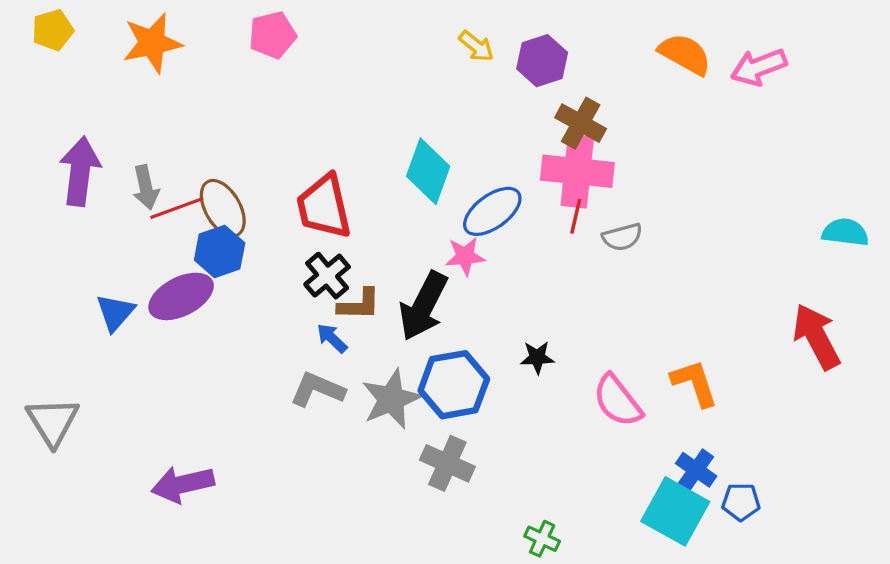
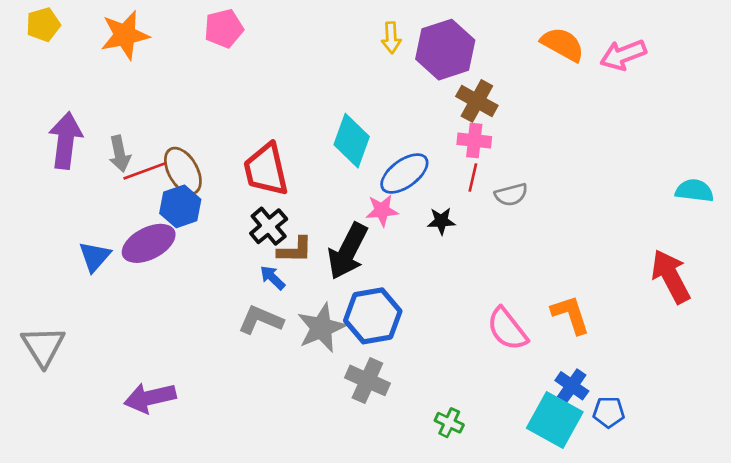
yellow arrow: (476, 46) -> (391, 38), turned 48
purple hexagon: (542, 61) -> (445, 50), size x1.4
pink cross: (577, 171) -> (474, 141), size x0.6
black star: (537, 357) -> (441, 221), moved
green cross: (542, 539) -> (449, 423), moved

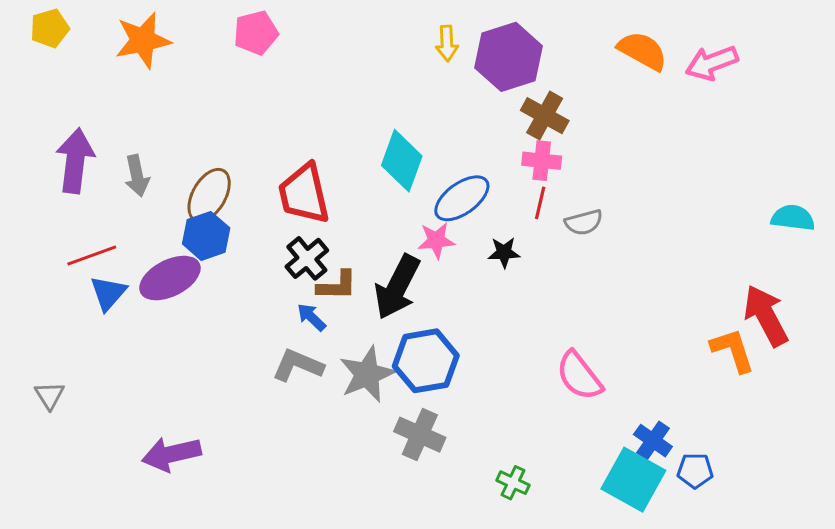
red line: (145, 171) -> (92, 255), moved
brown ellipse: (183, 171) -> (209, 195), turned 60
orange L-shape: (570, 315) -> (733, 350), moved
gray triangle: (43, 346) -> (50, 395), size x0.6

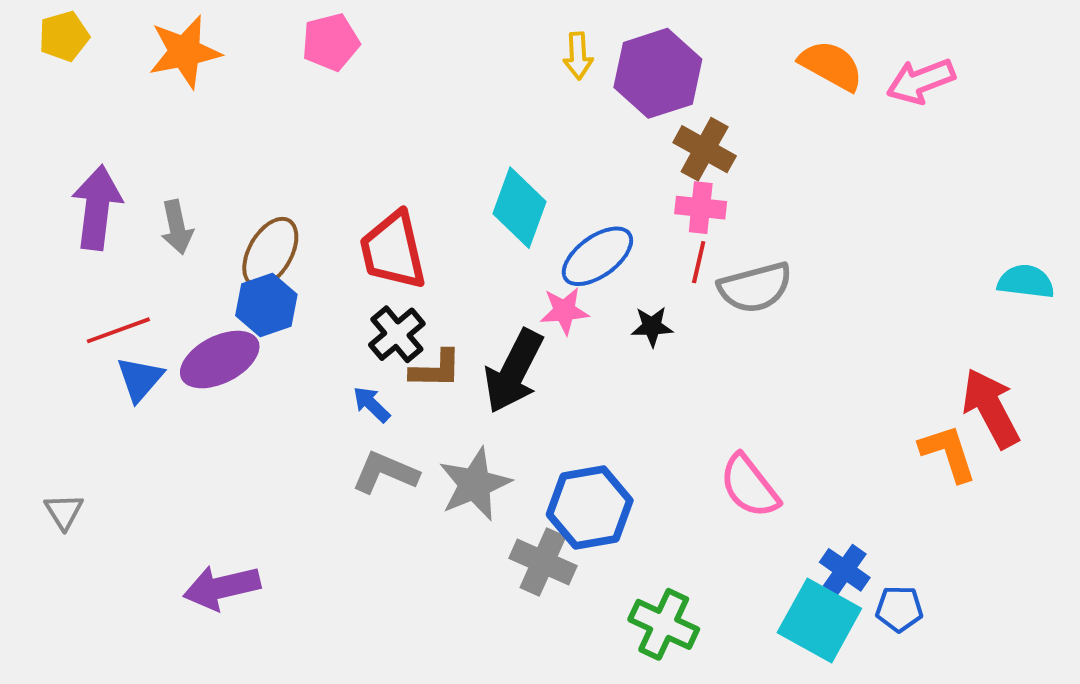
gray semicircle: (584, 222) -> (755, 287), size x1.5
blue arrow: (311, 317) -> (372, 404), moved
blue hexagon: (426, 361) -> (590, 508), moved
green cross: (513, 483) -> (664, 624), size x1.6

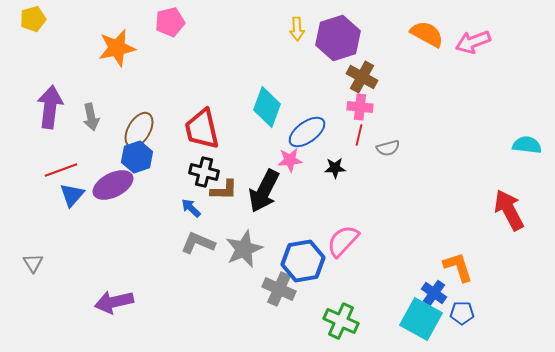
orange star: (185, 52) -> (117, 48), moved
gray semicircle: (755, 287) -> (388, 148), size x0.6
black cross: (397, 334) -> (204, 172), turned -36
orange L-shape: (948, 453) -> (458, 267), moved
pink semicircle: (749, 486) -> (343, 241), moved, turned 81

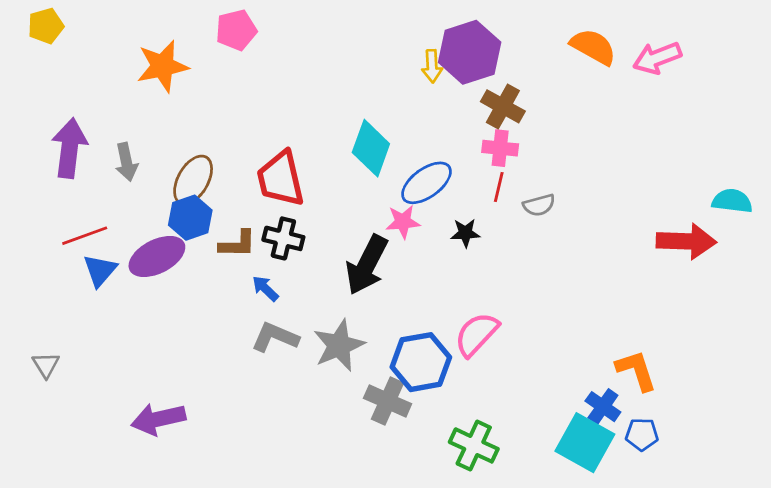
yellow arrow: (297, 29) -> (432, 66), moved
brown L-shape: (224, 190) -> (238, 244), moved
red arrow: (509, 210) -> (686, 241), moved, turned 120

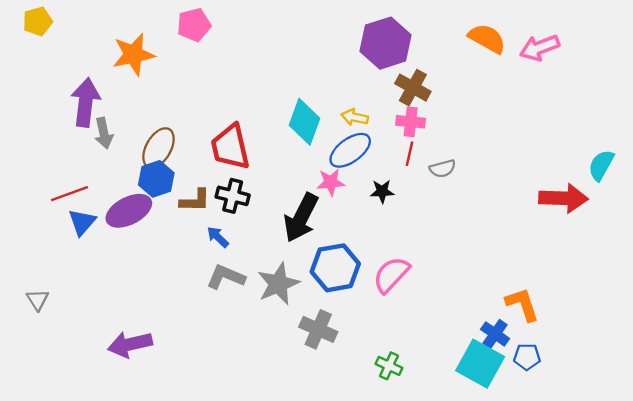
yellow arrow: (432, 66) -> (355, 117), moved, turned 105
purple arrow: (69, 148) -> (85, 102), moved
cyan semicircle: (732, 201) -> (601, 165), turned -68
blue hexagon: (421, 362) -> (335, 268), moved
green cross: (474, 445) -> (389, 366), size x0.7

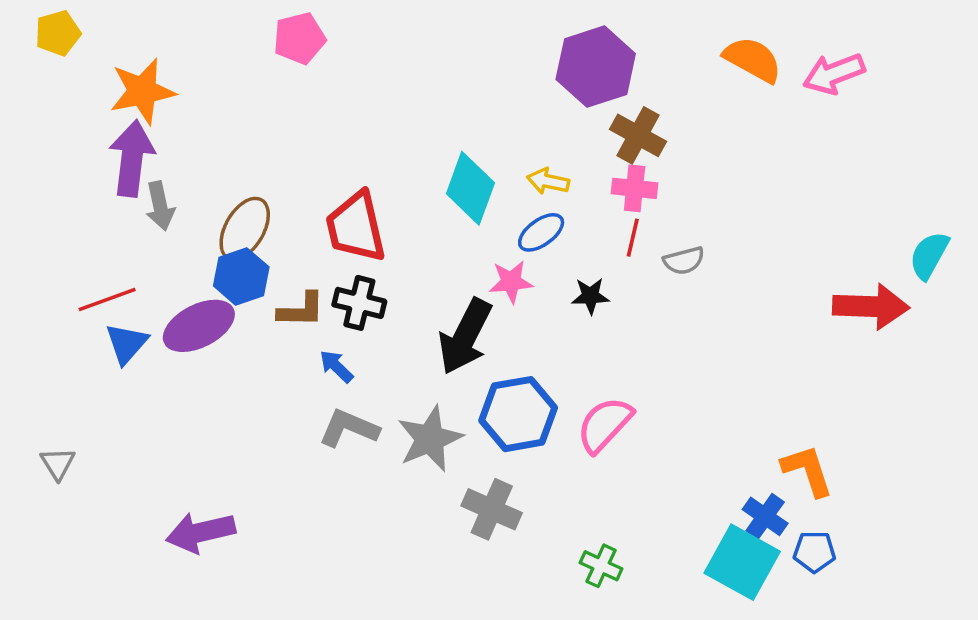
orange star: (133, 54) -> (142, 91), moved
blue ellipse: (350, 150) -> (541, 232), size x0.7

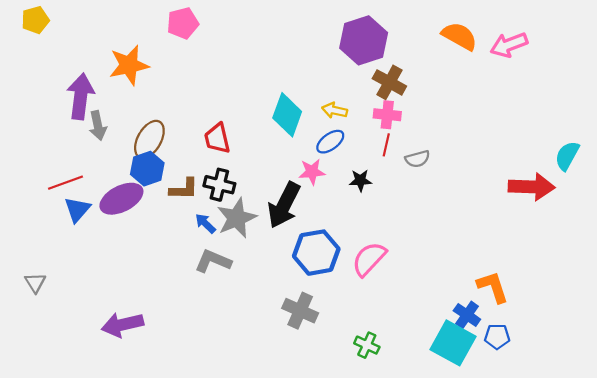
orange star: (142, 91) -> (129, 65), moved
red trapezoid: (356, 227) -> (217, 138), size x0.7
gray star: (430, 439) -> (237, 218), moved

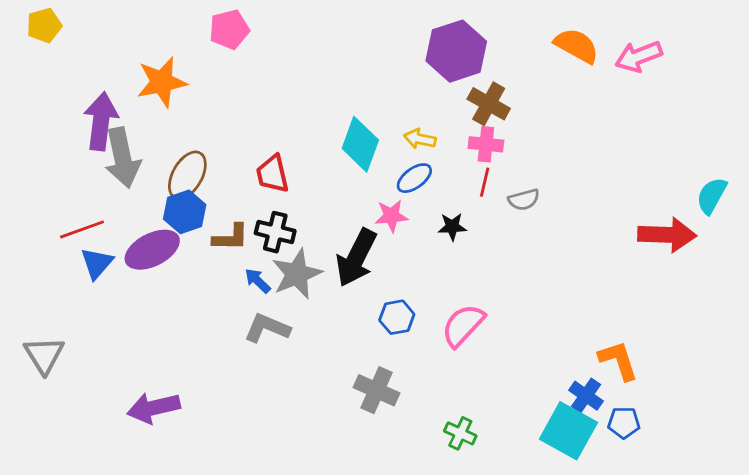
gray arrow: (98, 125) -> (123, 158), size x1.6
blue hexagon: (316, 253) -> (397, 317), size x0.6
gray triangle: (35, 283) -> (44, 355), size x1.5

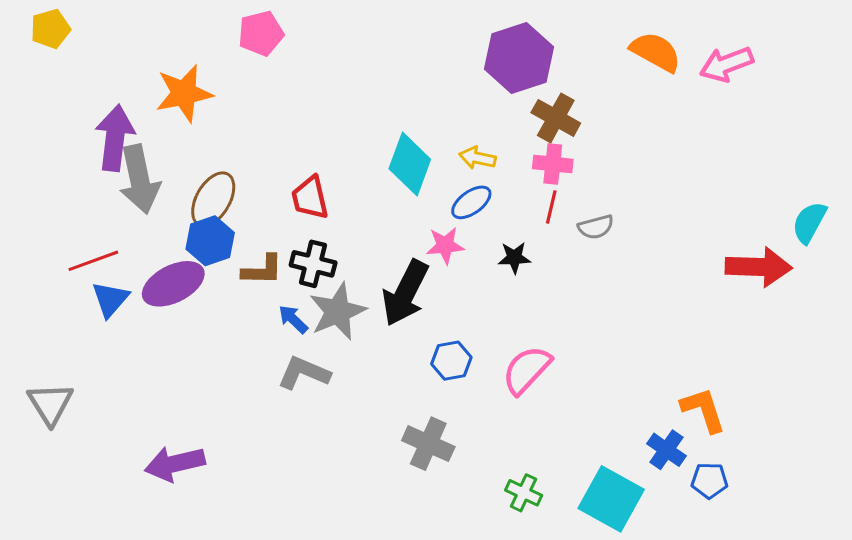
cyan square: (568, 431) -> (611, 499), moved

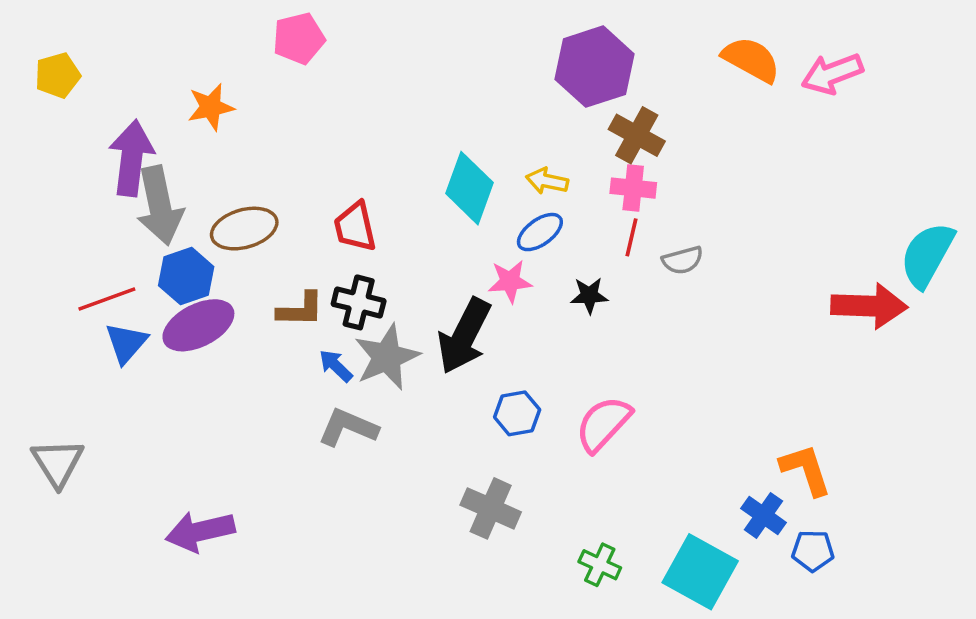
yellow pentagon: (50, 29) -> (58, 75), moved
orange star: (184, 93) -> (211, 107), size x0.7
brown ellipse: (213, 199) -> (244, 229), turned 44
cyan semicircle: (809, 222) -> (927, 255), size x1.4
blue hexagon: (210, 241) -> (186, 276), moved

